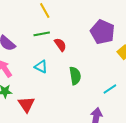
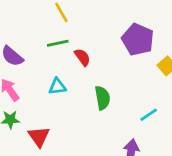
cyan triangle: (41, 67) -> (57, 86), turned -32

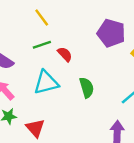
cyan triangle: (57, 86) -> (46, 82), size x1.6

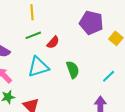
yellow line: (42, 17) -> (32, 12), turned 35
red semicircle: (65, 54) -> (53, 42), turned 88

